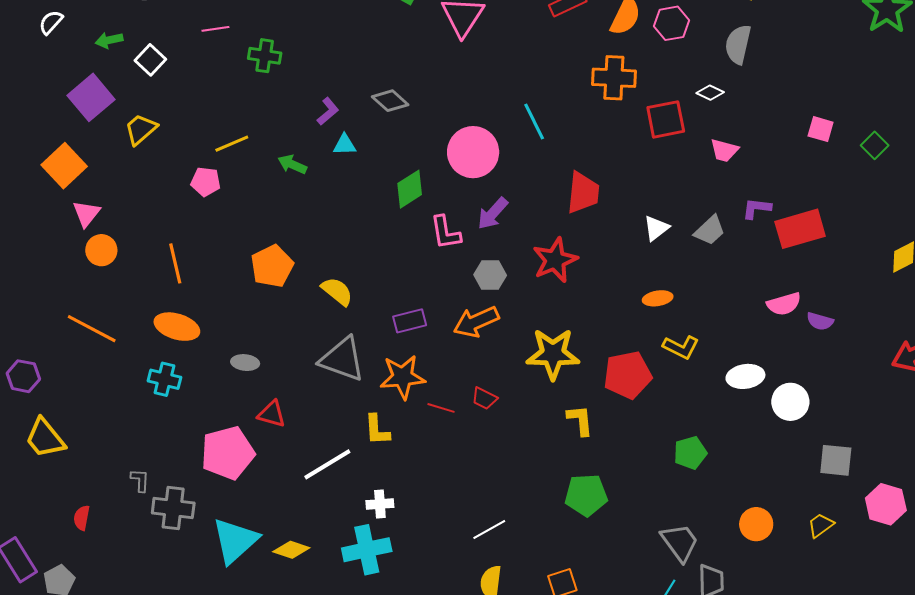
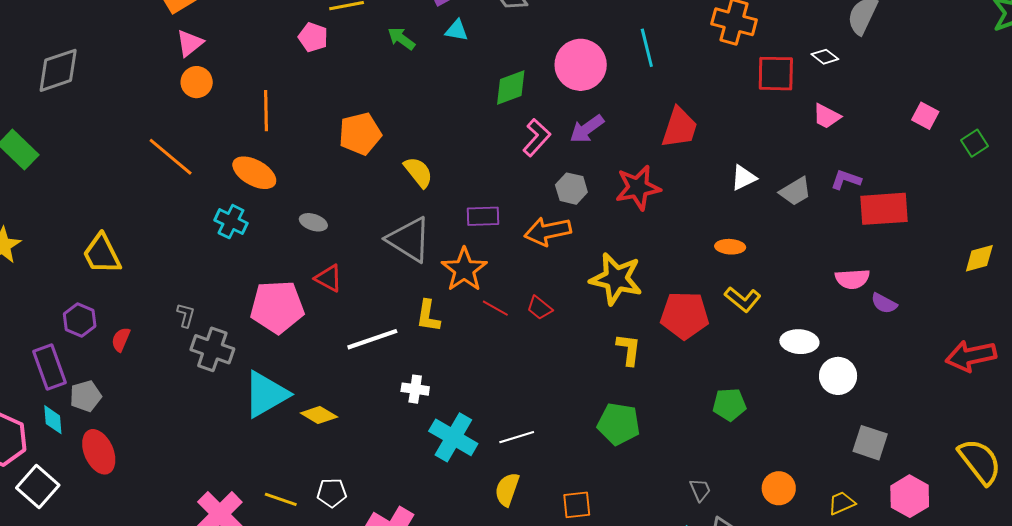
pink L-shape: (445, 233) -> (537, 138), turned -141
purple hexagon: (23, 376) -> (80, 320), moved
orange star: (403, 377) -> (464, 270), turned 30
gray trapezoid: (680, 542) -> (700, 490), size x0.6
cyan cross: (367, 550) -> (453, 437), moved, turned 30

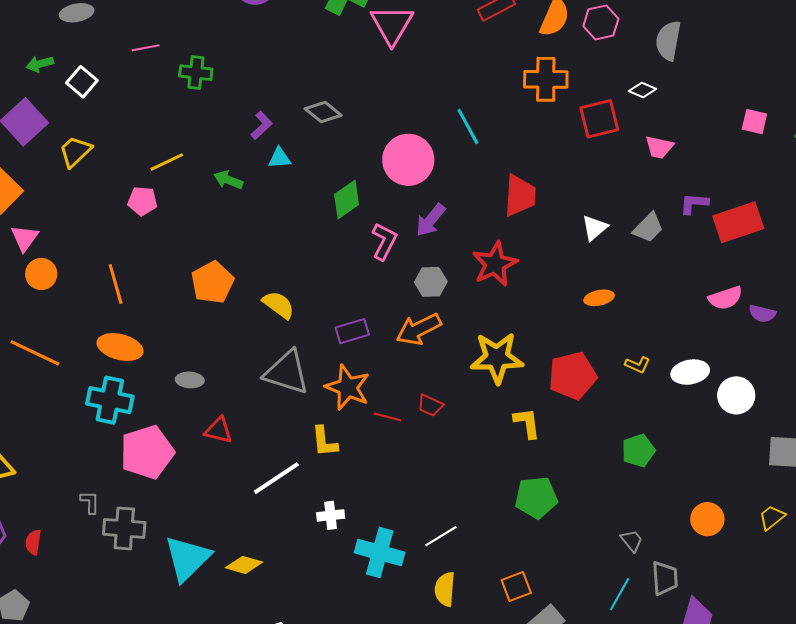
cyan cross: (231, 222) -> (110, 400), size x1.4
yellow L-shape: (743, 299) -> (638, 365), moved, size x0.7
pink pentagon: (277, 307) -> (147, 452), moved

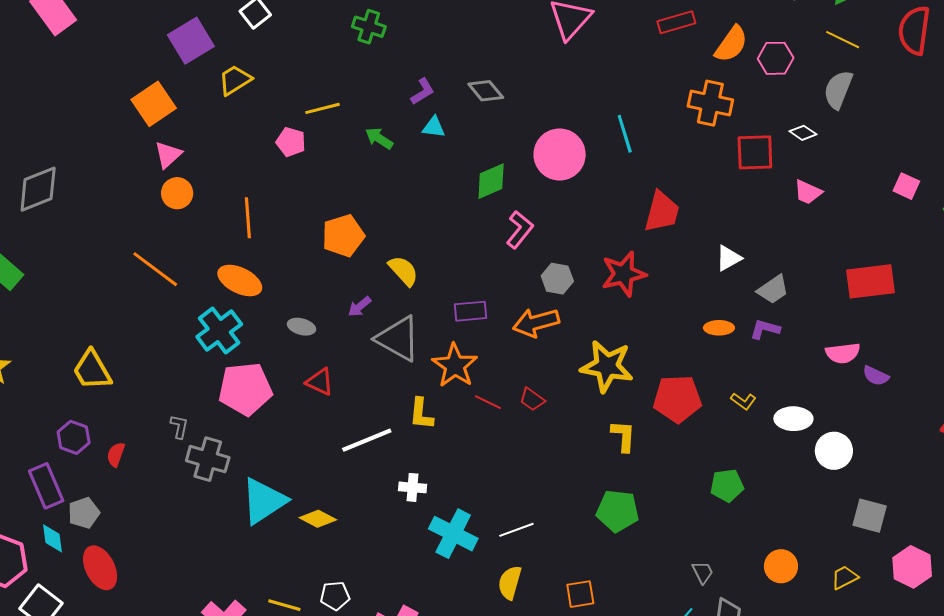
purple L-shape: (694, 204) -> (765, 329), moved
purple arrow: (431, 220) -> (360, 307), moved, size x0.7
gray trapezoid: (648, 228) -> (773, 289), moved
cyan cross: (110, 400) -> (219, 331), turned 30

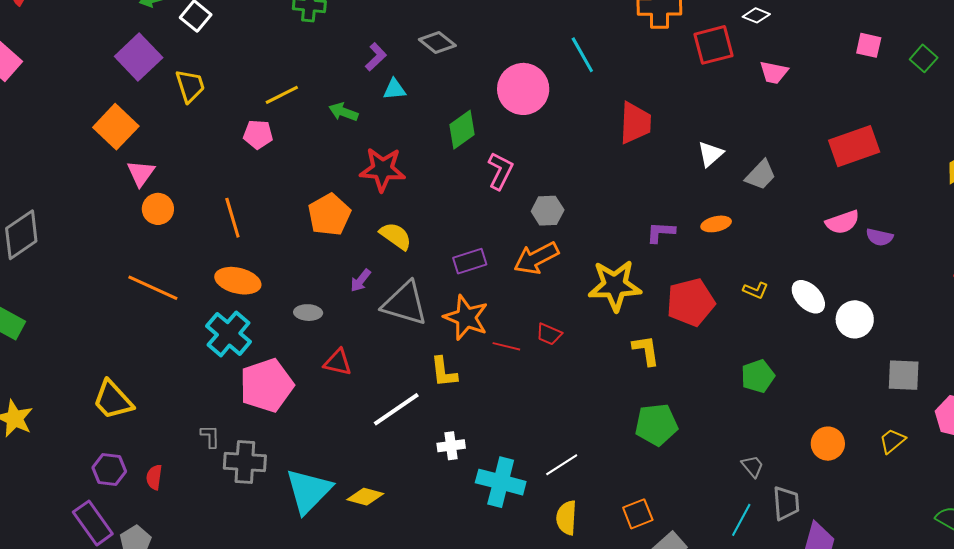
yellow trapezoid: (235, 80) -> (190, 86), turned 117
red star: (624, 274) -> (382, 169), moved, turned 30
purple L-shape: (765, 329) -> (661, 232), moved
white ellipse: (793, 419) -> (808, 297), turned 57

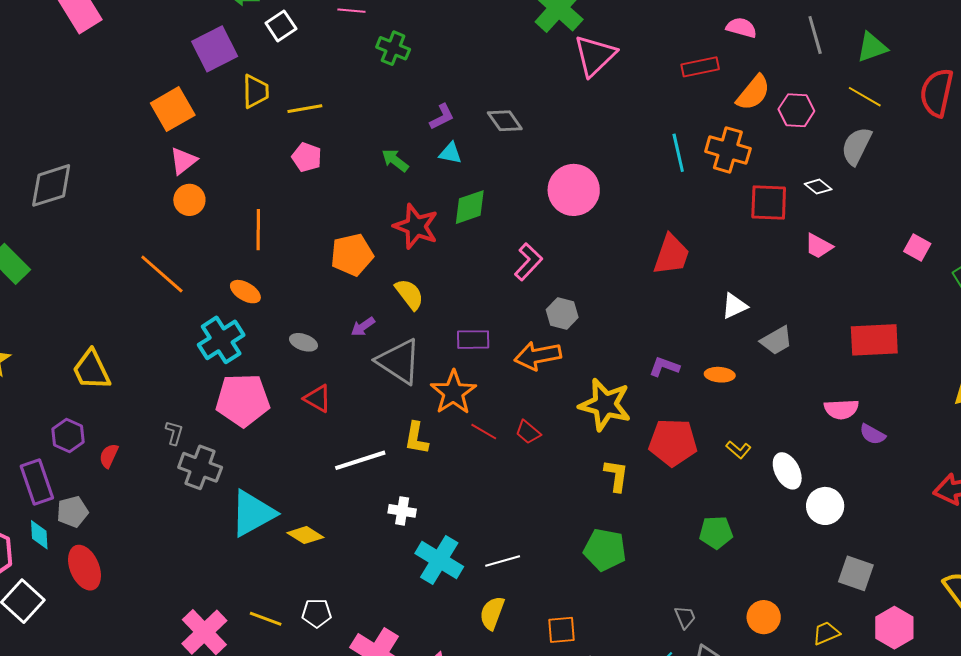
cyan line: (582, 55) -> (678, 153), moved
yellow line: (282, 95) -> (305, 109), moved
green diamond: (462, 130) -> (470, 207), moved
orange ellipse: (238, 281) -> (245, 292), size x0.7

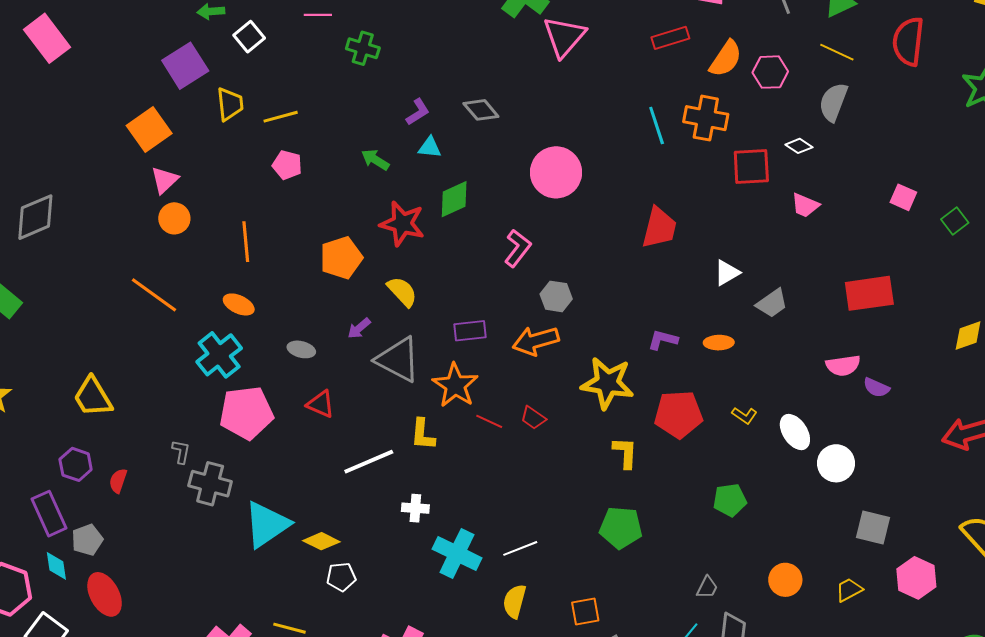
white pentagon: (317, 613) -> (341, 577), moved
gray trapezoid: (685, 617) -> (707, 587), turned 55

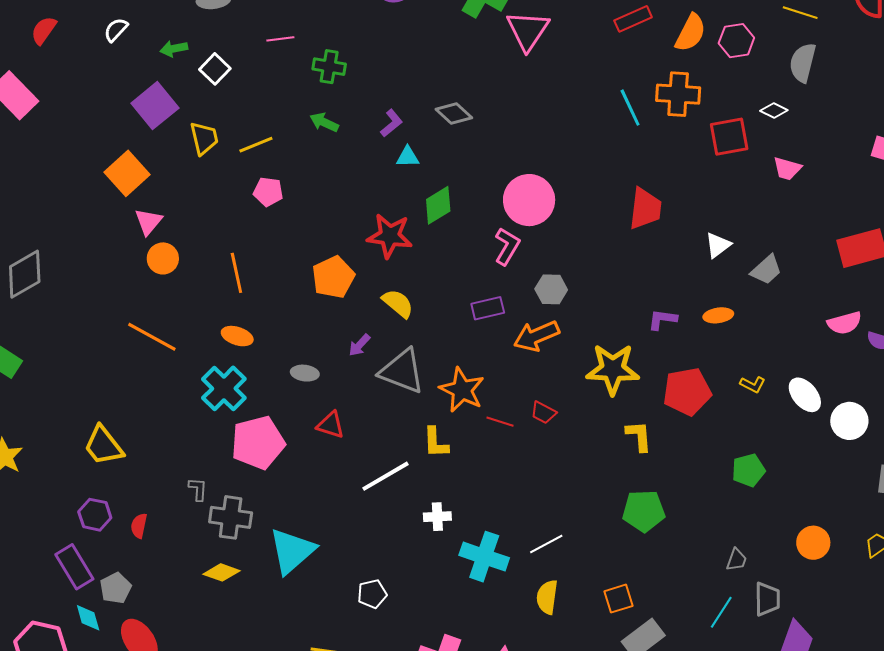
green arrow: (375, 160) -> (324, 122), moved
pink circle: (556, 172) -> (529, 200), moved
purple rectangle: (470, 331) -> (488, 308), moved
yellow diamond: (321, 541) -> (222, 572), moved

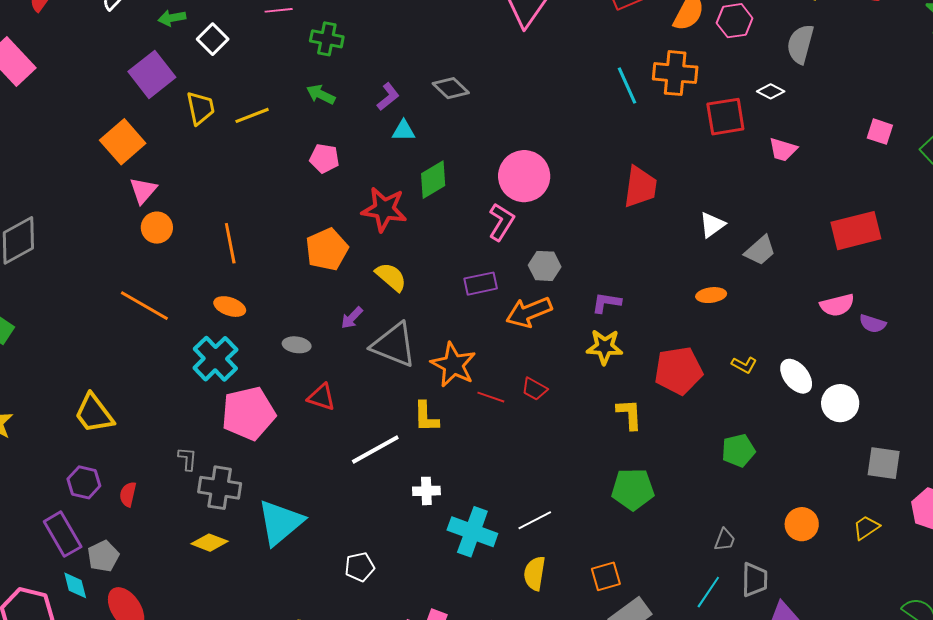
pink pentagon: (268, 192) -> (324, 158), moved
purple L-shape: (662, 319) -> (606, 303), moved
yellow star: (613, 369) -> (605, 347), size x0.7

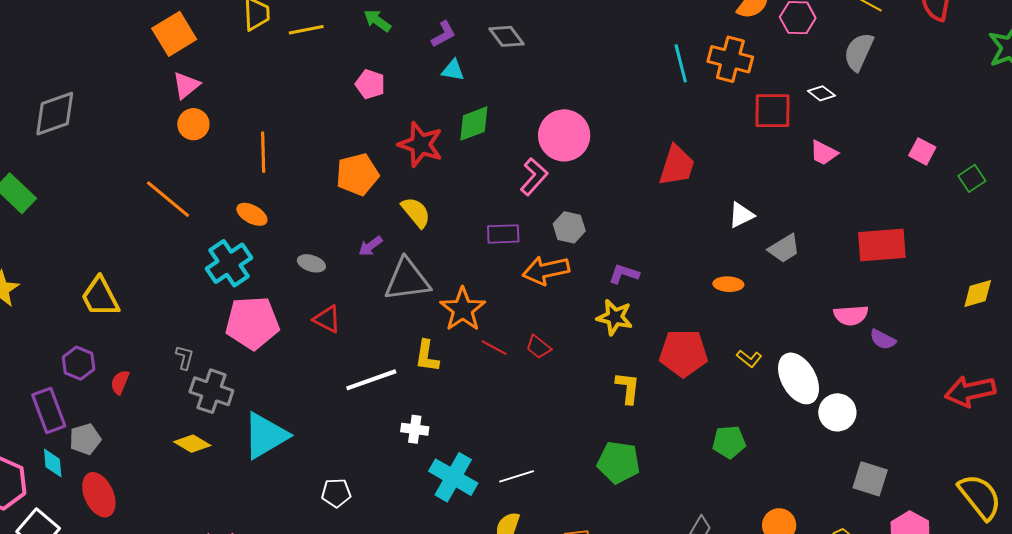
gray triangle: (394, 345) -> (407, 280), turned -39
white ellipse: (796, 376) -> (799, 378), size x1.4

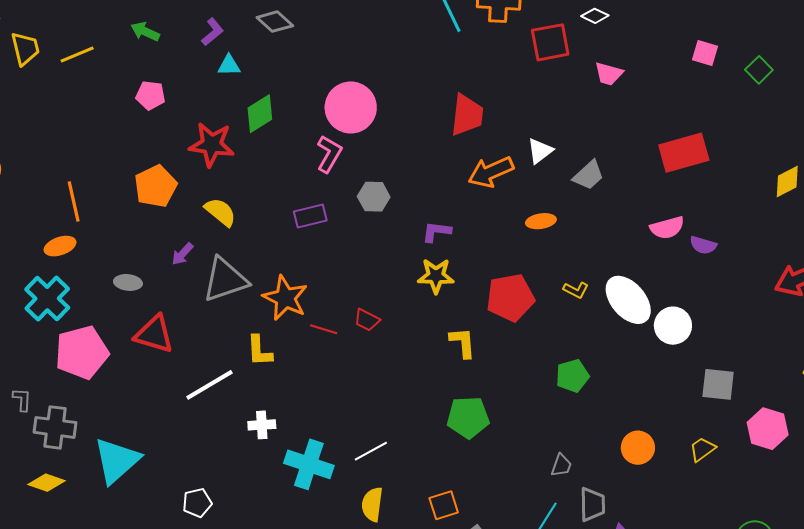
orange line: (263, 152) -> (74, 201), moved
orange ellipse: (252, 214) -> (60, 246), turned -36
orange arrow: (546, 270) -> (491, 172), moved
red triangle: (327, 319) -> (154, 334), size x1.4

